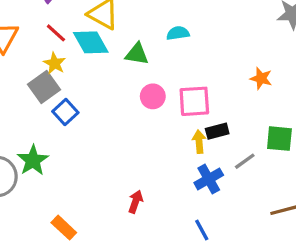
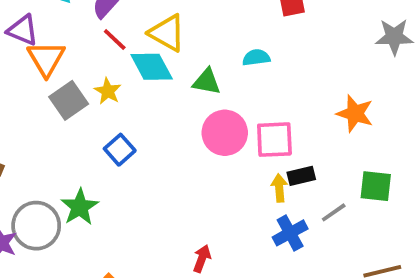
red line: (56, 33) -> (115, 39), moved
orange star: (261, 78) -> (355, 114), size x1.4
gray square: (44, 87) -> (69, 100), moved
pink circle: (153, 96) -> (225, 133), size x1.5

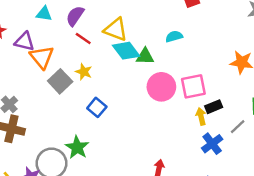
cyan diamond: (152, 67) -> (126, 51), moved

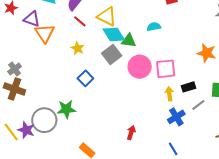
gray square: (60, 81) -> (112, 54), moved
black rectangle: (214, 107) -> (188, 87), moved
green star: (77, 147) -> (66, 109), turned 30

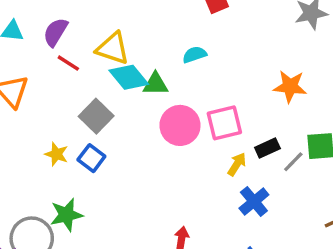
yellow star: (78, 48) -> (56, 154), moved
gray square: (112, 54) -> (96, 116), moved
yellow arrow: (169, 94) -> (237, 164), turned 48
gray line: (198, 105) -> (293, 162), moved

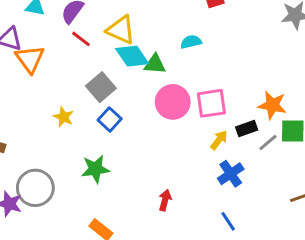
orange star: (290, 86) -> (272, 105), moved
blue square: (91, 158) -> (110, 119), moved
green star: (66, 215) -> (95, 169), moved

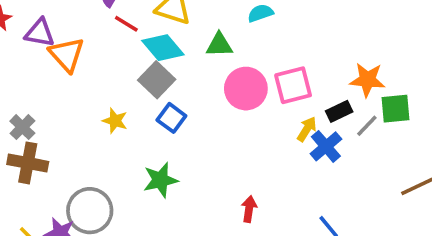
cyan diamond: (132, 56) -> (163, 48), moved
blue cross: (231, 174) -> (326, 146), moved

